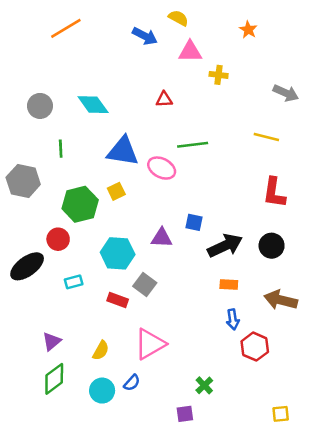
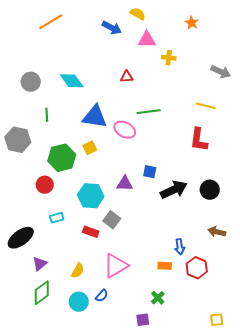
red L-shape: (274, 193) -> (199, 140), moved
black ellipse: (27, 266) -> (21, 238), moved
orange rectangle: (229, 284) -> (165, 266), moved
brown arrow: (281, 300) -> (217, 232), size x0.7

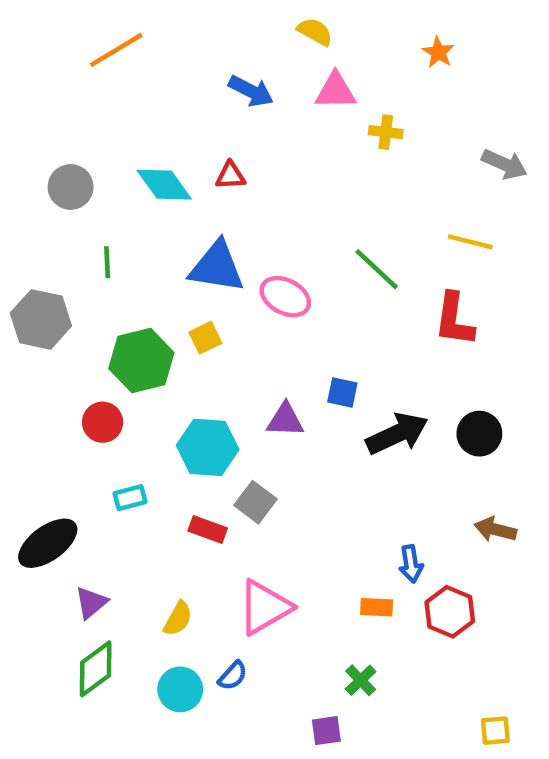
blue arrow: (112, 28) -> (251, 91), moved
red triangle: (127, 77) -> (230, 176), moved
green line: (149, 112) -> (377, 269), moved, turned 50

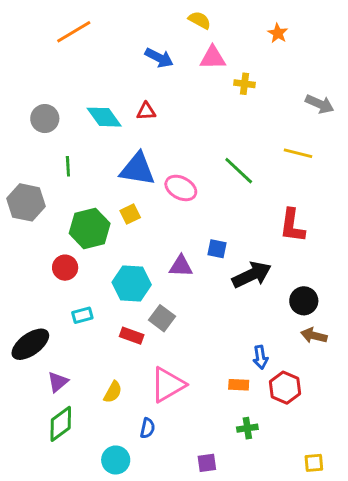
red L-shape: (454, 319) -> (292, 226), moved
black circle: (479, 434) -> (304, 301), moved
blue semicircle: (233, 676) -> (148, 428), turned -30
green cross: (361, 680) -> (247, 428), moved, turned 36
cyan circle: (180, 689) -> (116, 460), moved

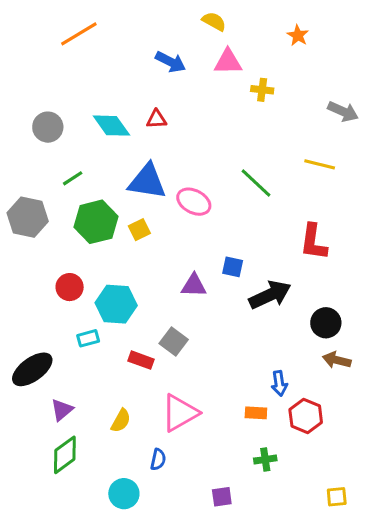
green line: (68, 166) -> (73, 178), turned 60
green hexagon: (90, 228) -> (96, 222), moved
cyan hexagon: (132, 283) -> (116, 304), moved

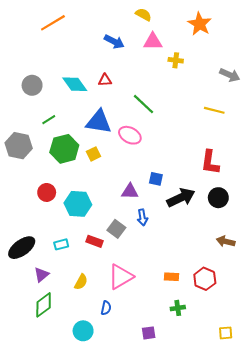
orange star: (298, 35) -> (200, 24), size x1.6
green line: (256, 183) -> (143, 104), moved
black circle: (326, 323) -> (218, 198), moved
cyan rectangle: (88, 338) -> (61, 244), moved
blue arrow: (279, 383) -> (142, 217), moved

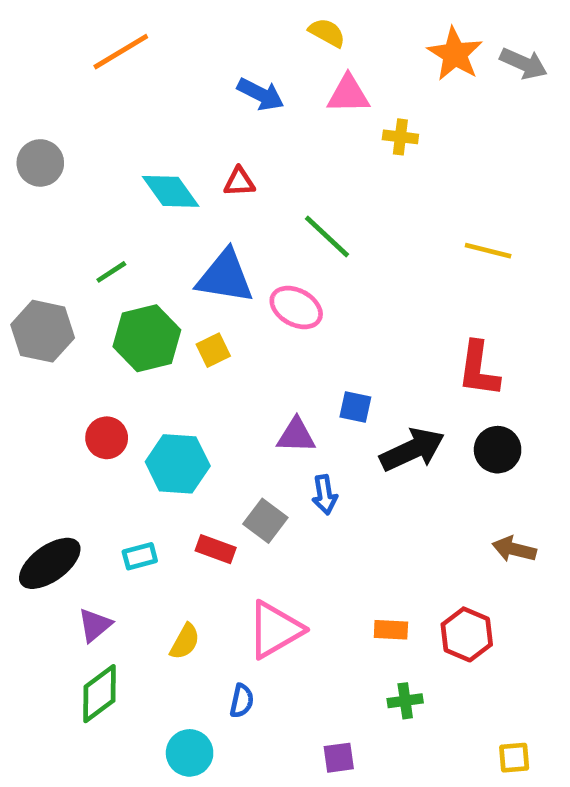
gray arrow: (230, 75) -> (524, 63), moved
gray circle: (32, 85) -> (40, 163), moved

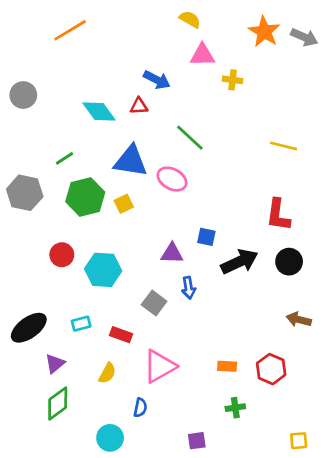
blue arrow: (261, 94) -> (157, 80), moved
red rectangle: (216, 549) -> (121, 335), moved

